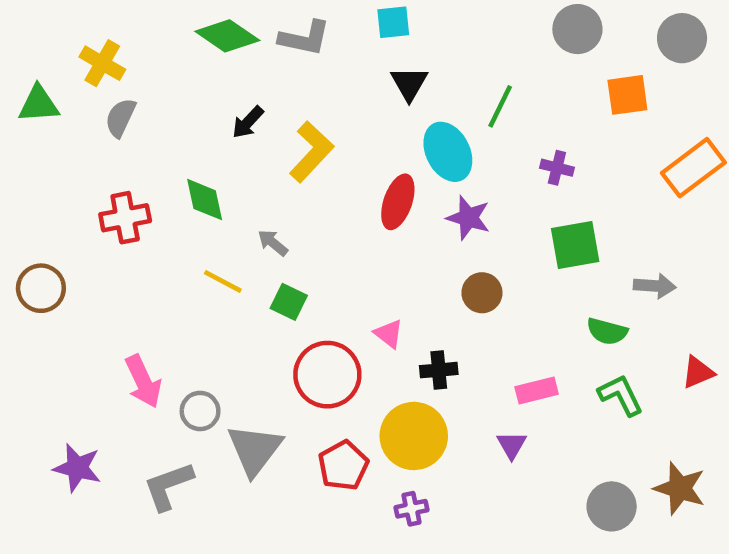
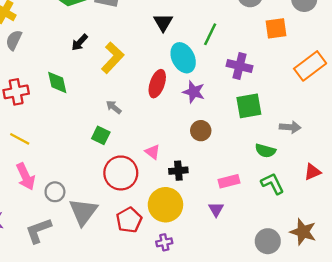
purple cross: (557, 168) -> (240, 66), size x1.5
gray arrow: (273, 243) -> (114, 107), moved
yellow line: (223, 281) -> (20, 139), moved

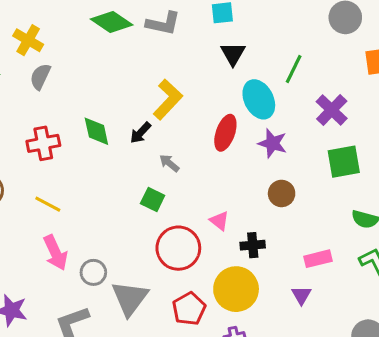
black arrow: (80, 42) -> (140, 133), moved
purple cross: (240, 66) -> (332, 110), turned 30

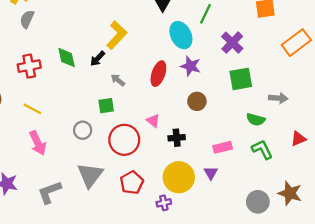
red ellipse: (225, 133) -> (158, 74), moved
green square: (153, 200) -> (106, 106), turned -35
gray circle: (93, 272) -> (83, 130), moved
yellow circle: (236, 289) -> (179, 177), moved

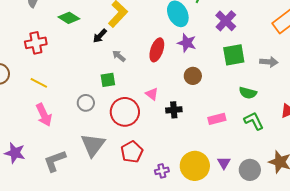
green diamond: (67, 58) -> (69, 18), moved, turned -45
gray arrow: (278, 98) -> (269, 62), moved
purple triangle: (211, 173) -> (224, 163), moved
yellow circle: (179, 177) -> (195, 166), moved

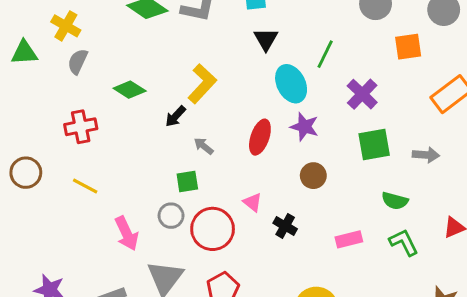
gray circle: (86, 103) -> (171, 216), moved
black cross: (174, 110) -> (285, 226), turned 35
pink arrow: (44, 115) -> (127, 233), moved

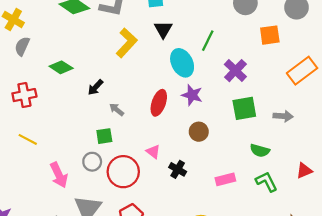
yellow L-shape: (202, 84) -> (127, 43), moved

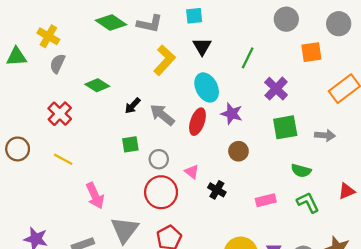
cyan ellipse: (182, 63) -> (207, 87), moved
red cross: (24, 95) -> (60, 114), turned -35
gray arrow: (117, 109) -> (162, 115), moved, size x1.6
green square: (104, 136) -> (130, 144), moved
gray circle: (92, 162) -> (159, 159), moved

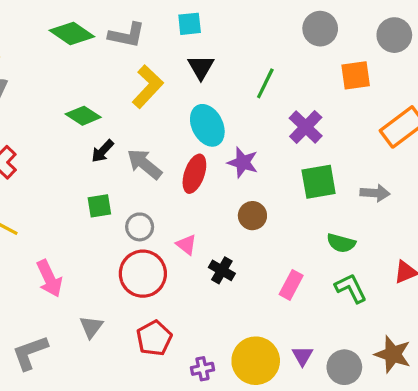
green diamond: (97, 85) -> (83, 116), moved
pink rectangle: (266, 200) -> (291, 285), turned -48
gray triangle: (125, 230) -> (91, 327), size x0.6

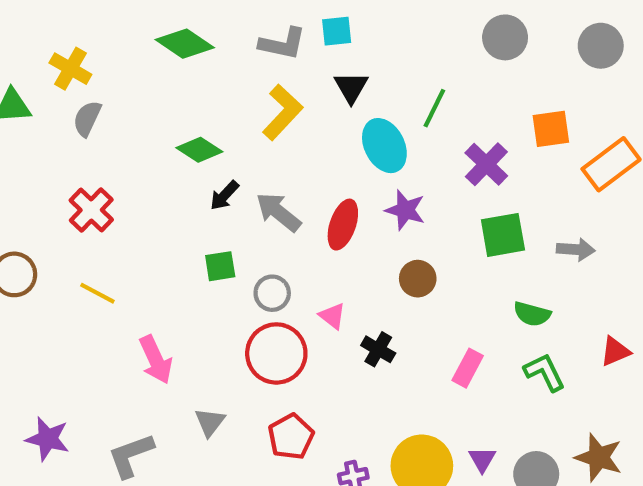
gray L-shape: (127, 35) -> (283, 44), moved
orange square: (356, 75) -> (551, 129), moved
cyan ellipse: (207, 125) -> (384, 146), moved

